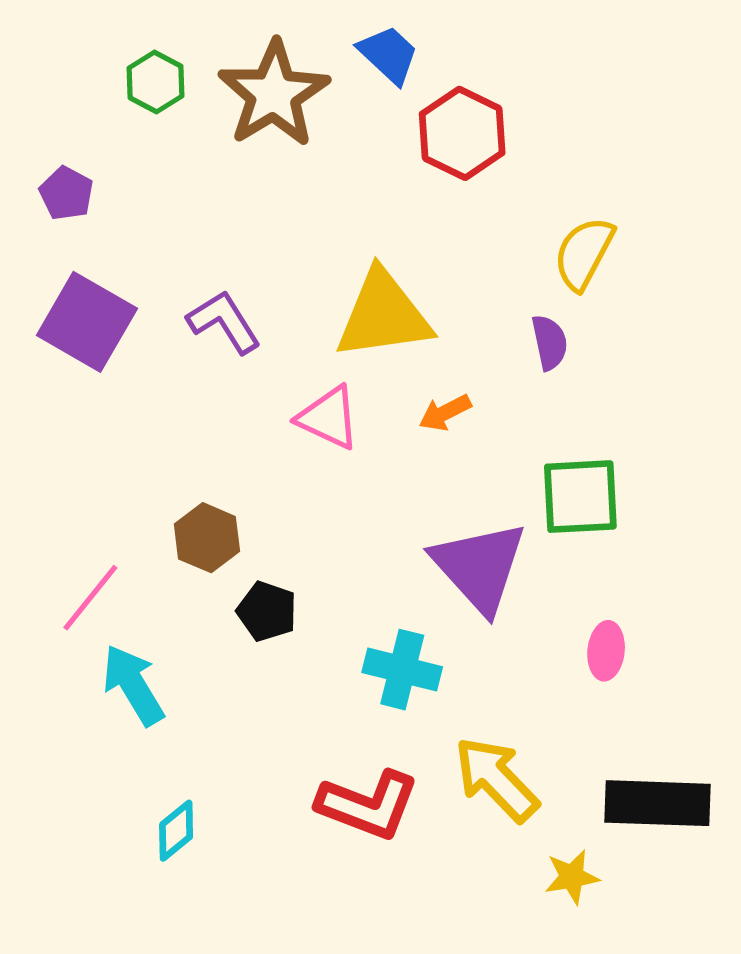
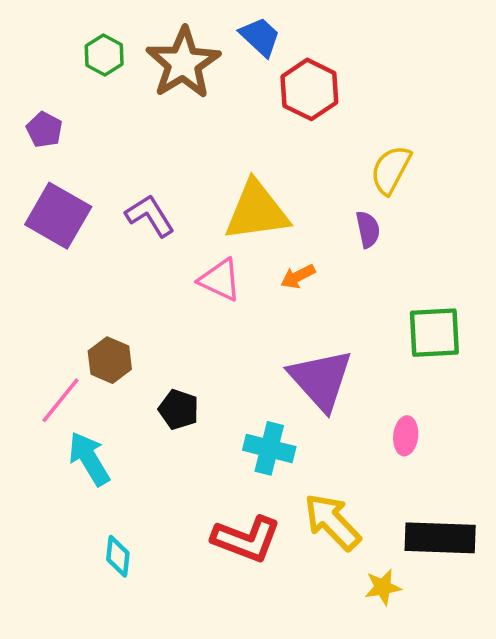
green square: (580, 497) -> (434, 333), moved
brown hexagon: (207, 538) -> (110, 360), moved
cyan diamond: (176, 831) -> (118, 556), turned -45

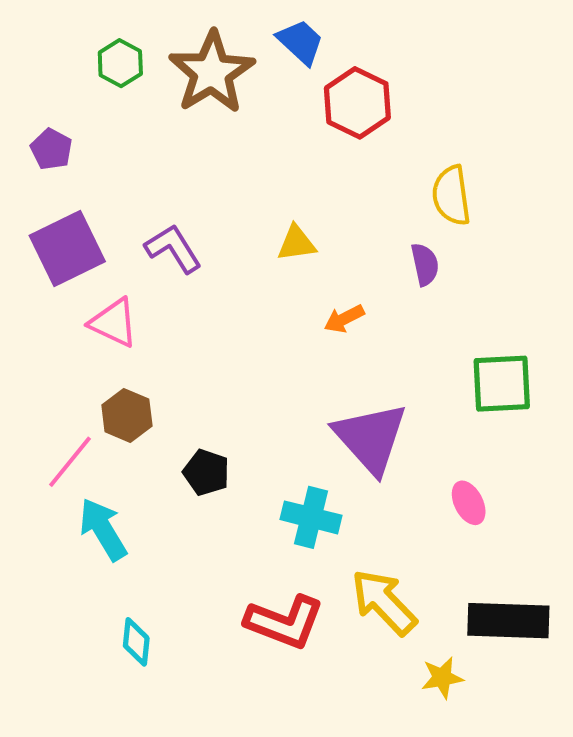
yellow semicircle: (391, 170) -> (451, 196), turned -36
yellow triangle: (257, 211) -> (296, 243), size x0.5
purple square: (58, 216) -> (67, 249), turned 34
pink triangle: (220, 280) -> (114, 323), moved
pink ellipse: (406, 436) -> (469, 503), turned -33

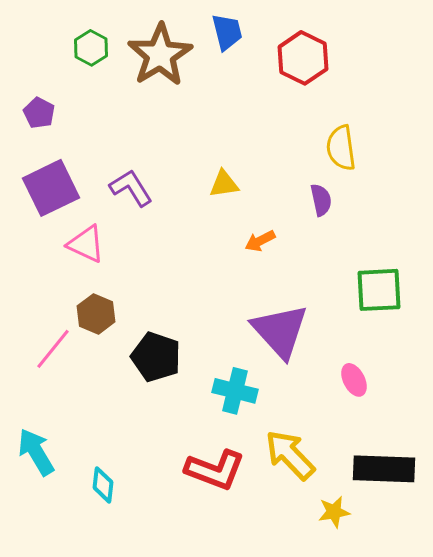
blue trapezoid: (300, 42) -> (227, 32), turned 33
red hexagon: (357, 103) -> (303, 58), moved
black pentagon: (206, 472) -> (156, 357), size x1.4
cyan arrow: (103, 529) -> (36, 452), moved

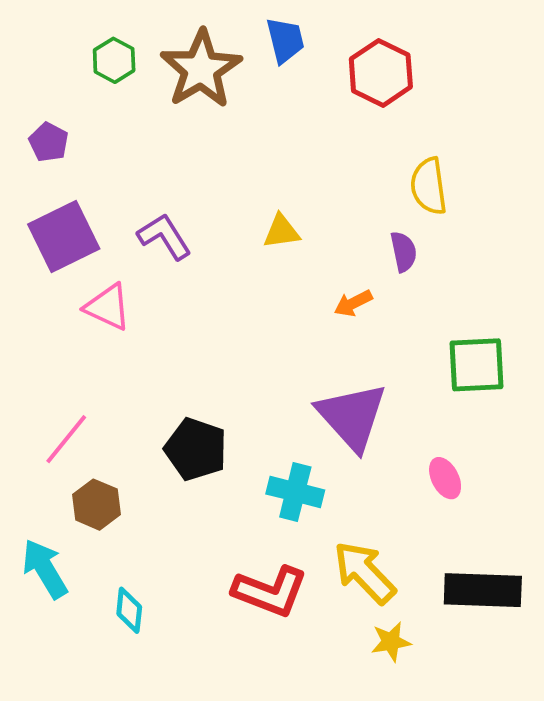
orange arrow: (260, 241) -> (353, 303), moved
brown hexagon: (96, 314) -> (96, 505), moved
yellow star: (334, 512) -> (391, 642), moved

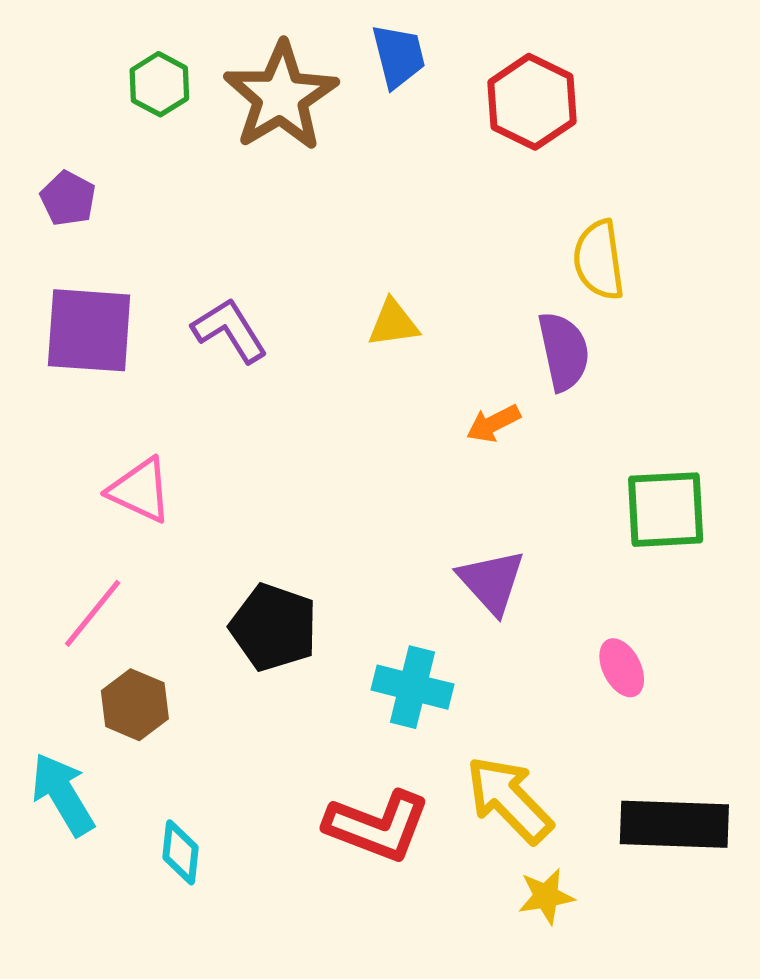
purple square: (64, 237) -> (89, 330), turned 30
purple semicircle: (404, 252) -> (564, 351), size x1.4
pink triangle: (108, 307) -> (140, 490), moved
purple triangle: (352, 416) -> (492, 582), size x0.7

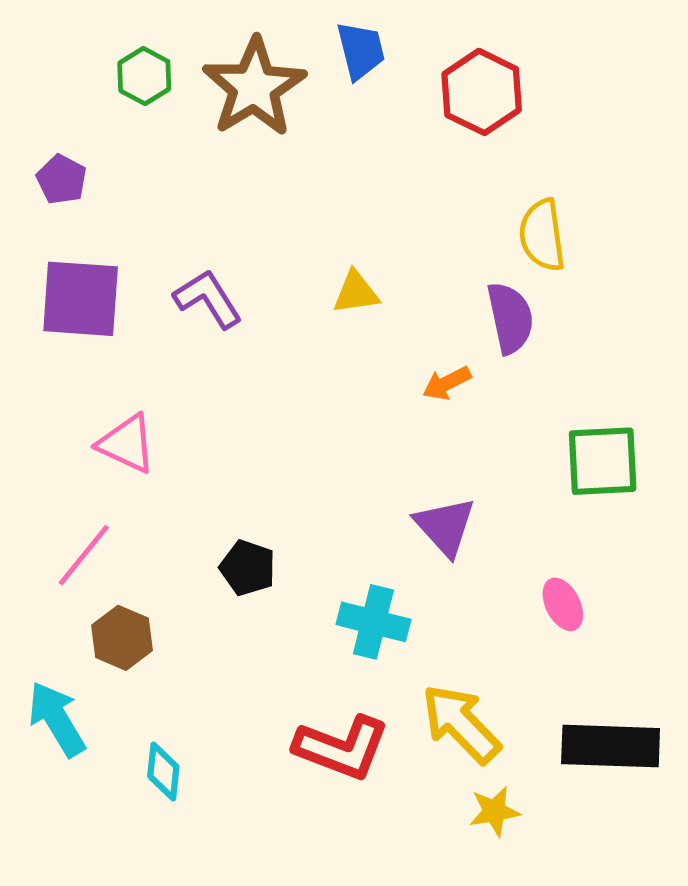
black pentagon: (274, 627) -> (248, 568), size x0.7

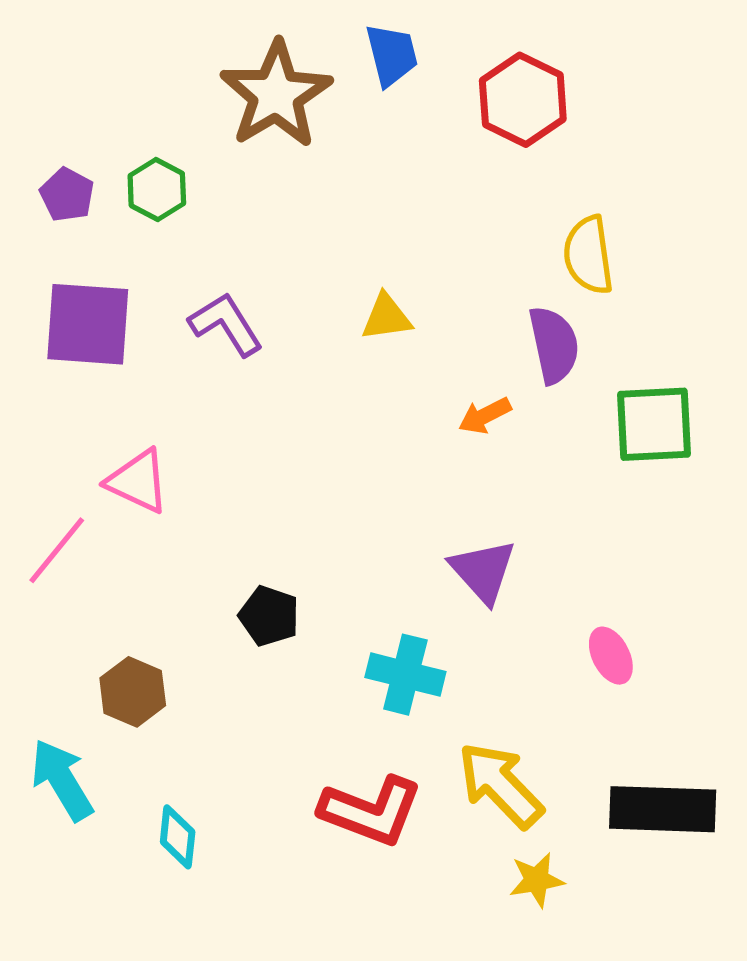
green hexagon: (144, 76) -> (157, 189), moved
green square: (603, 461) -> (654, 424), moved
pink line: (84, 555) -> (57, 550), moved

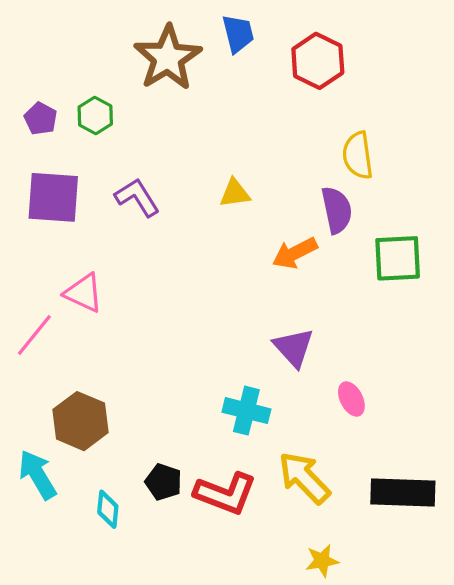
orange arrow: (485, 416) -> (295, 253), size x1.4
black pentagon: (269, 616) -> (163, 482), moved
pink ellipse: (611, 656) -> (351, 399), moved
brown hexagon: (133, 692) -> (81, 421), size x1.4
yellow star: (537, 880) -> (322, 561), moved

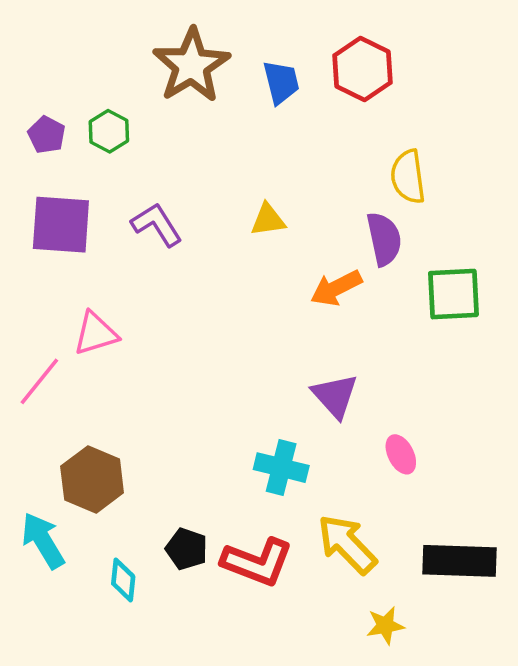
blue trapezoid: (238, 34) -> (281, 82), moved
pink triangle: (84, 293) -> (96, 334), turned -42
yellow star: (322, 561) -> (385, 626), moved

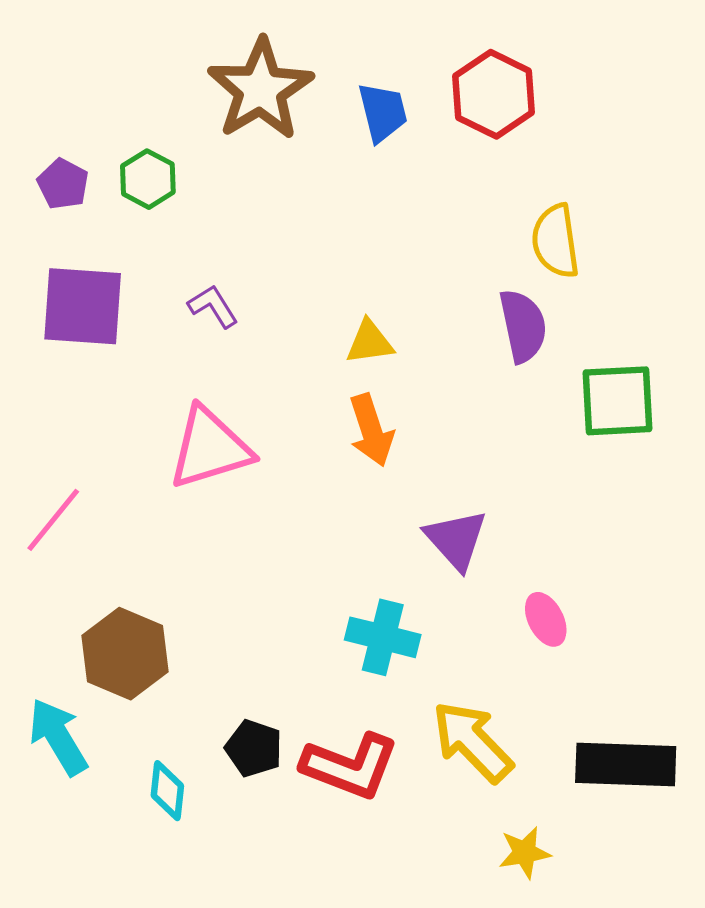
yellow triangle: (268, 220) -> (370, 342), moved
purple L-shape: (157, 225) -> (213, 306), size x0.7
orange arrow: (336, 288) -> (371, 430), moved, turned -81
pink triangle: (96, 334) -> (210, 448), moved, size x1.4

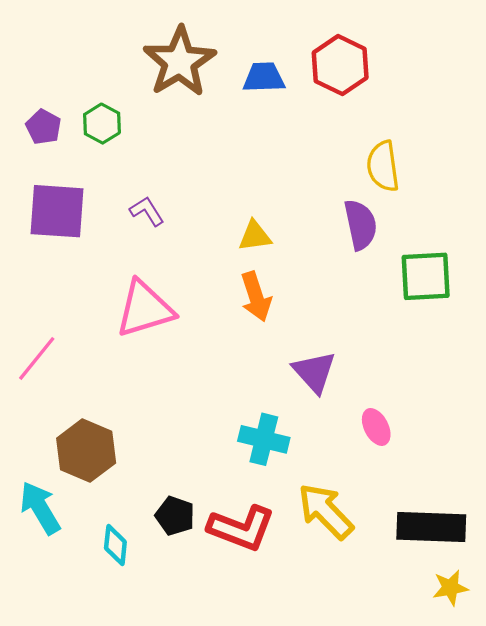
blue trapezoid: (383, 112) -> (264, 77), turned -78
yellow star: (525, 853) -> (450, 588), moved

